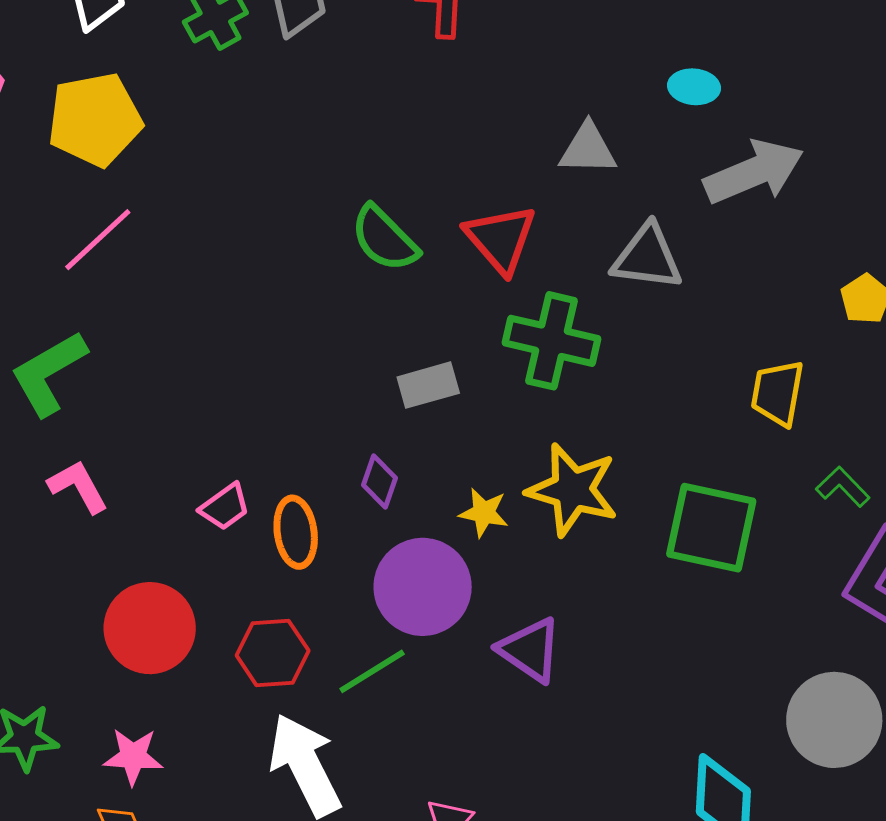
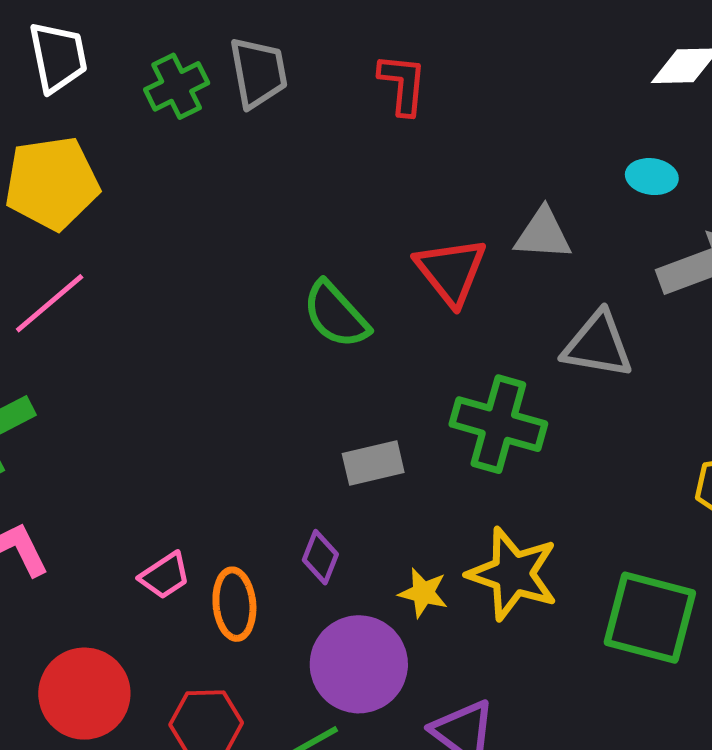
red triangle: (501, 239) -> (451, 271), moved

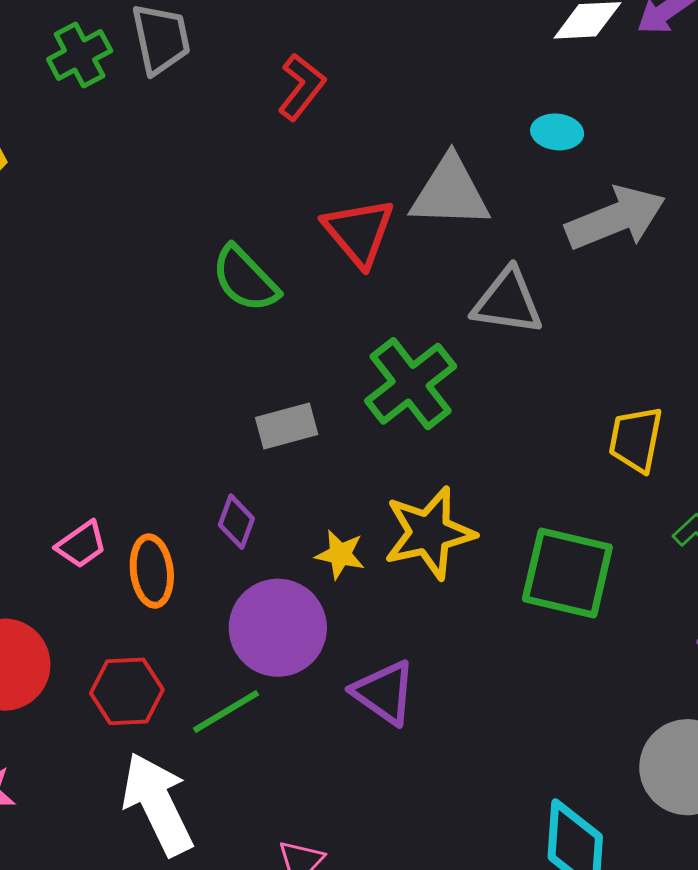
red L-shape: (403, 84) -> (301, 87), moved, turned 34
gray triangle: (543, 234) -> (450, 192), size x1.4
green cross: (498, 424) -> (411, 384), turned 38
yellow star: (513, 574) -> (429, 533), turned -30

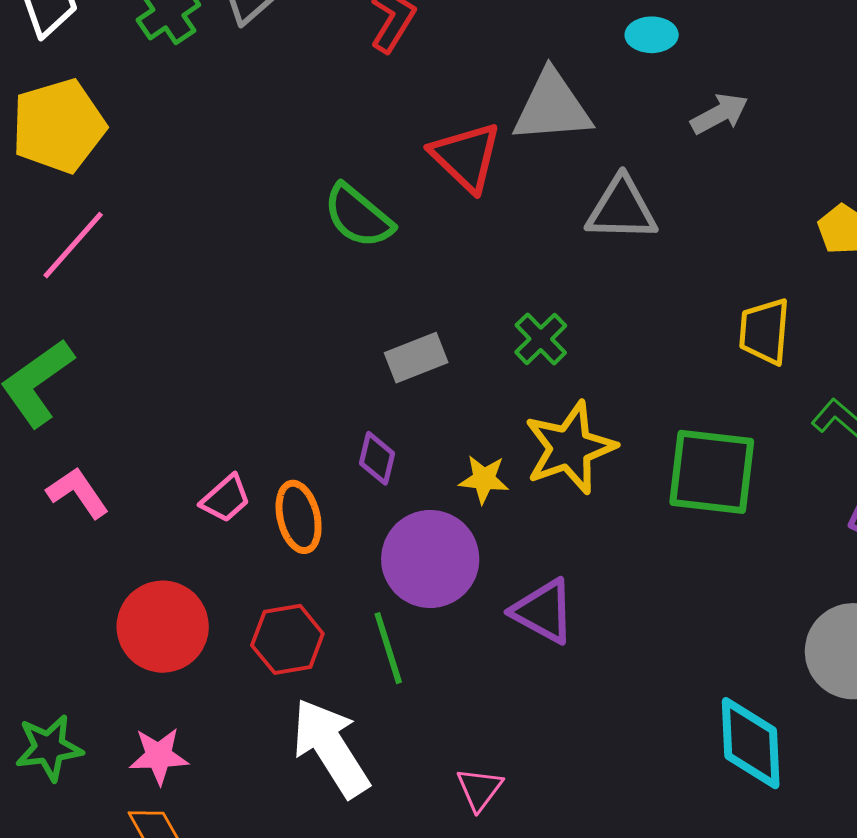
gray arrow: (616, 218) -> (719, 114), size x0.6
green cross: (411, 384) -> (541, 339), moved, size x0.6
green line: (226, 711) -> (388, 648), turned -70

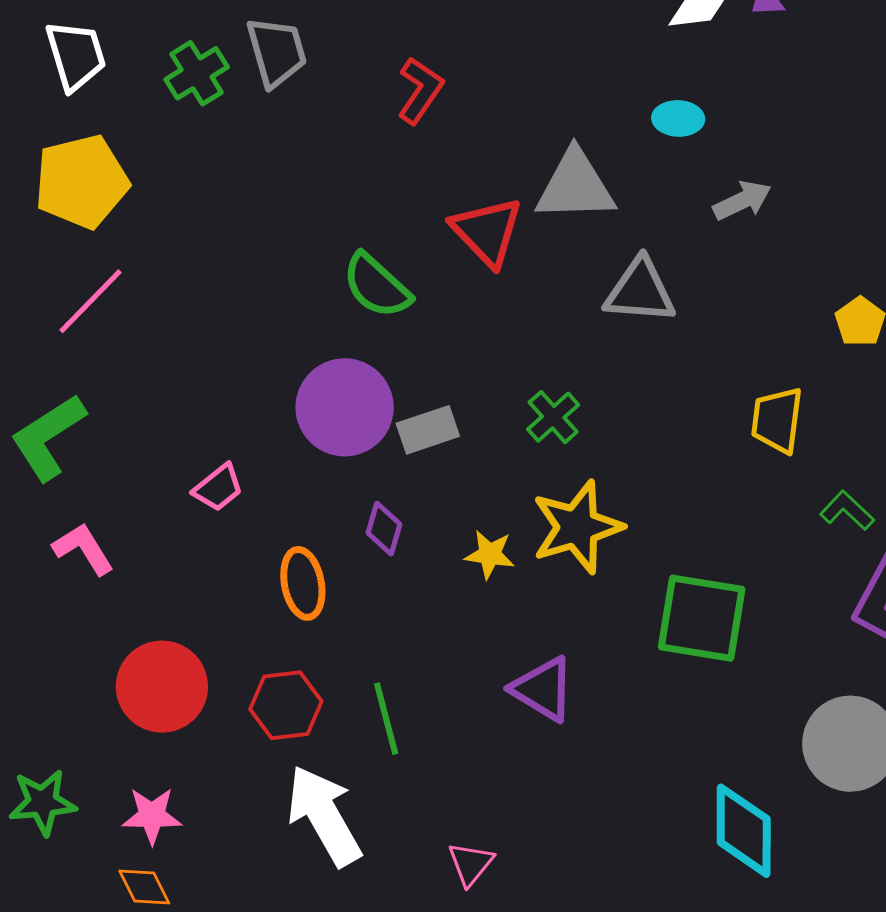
green square: (712, 472) -> (702, 618), moved
pink trapezoid: (226, 499) -> (218, 488), moved
purple circle: (430, 559) -> (345, 407), moved

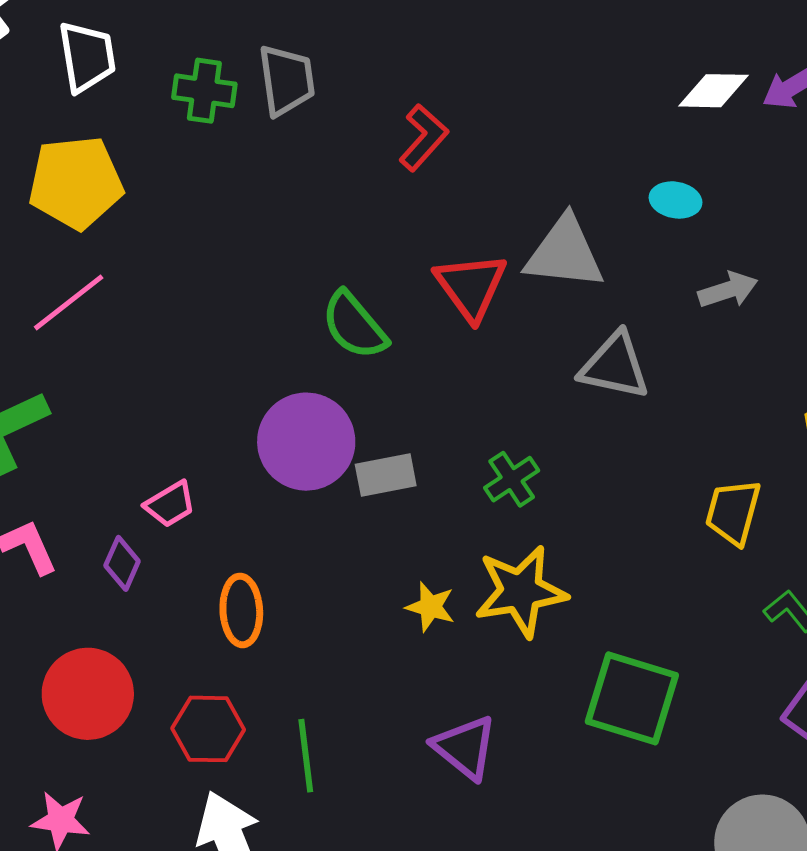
green cross: (197, 73) -> (204, 91), turned 32
purple diamond: (384, 529) -> (122, 563), moved

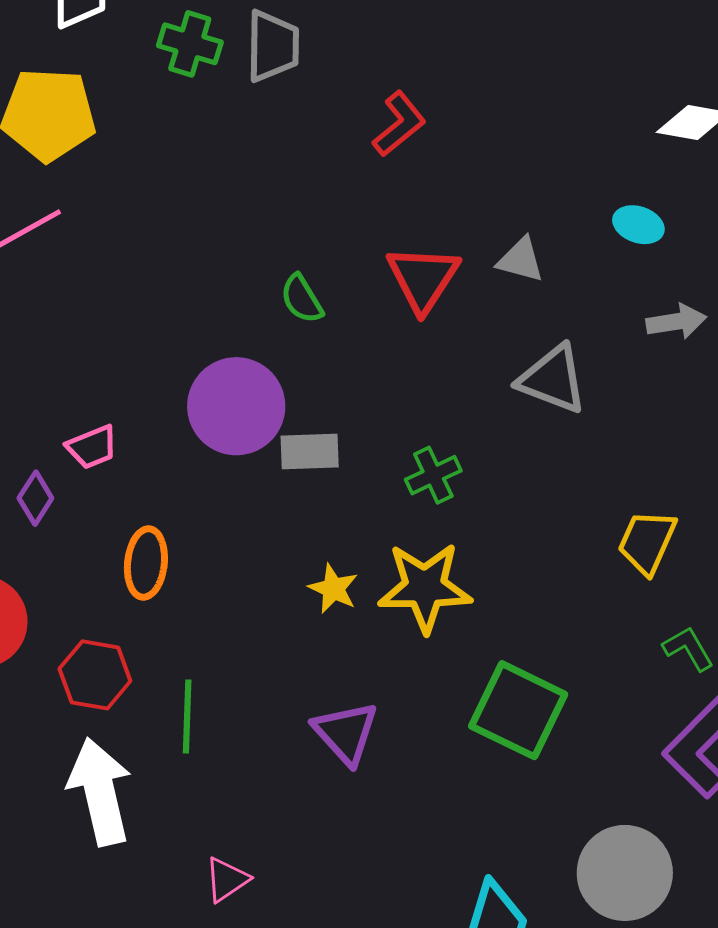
gray triangle: (565, 253) -> (521, 260), size x0.6
green semicircle: (354, 325) -> (302, 299), size x0.7

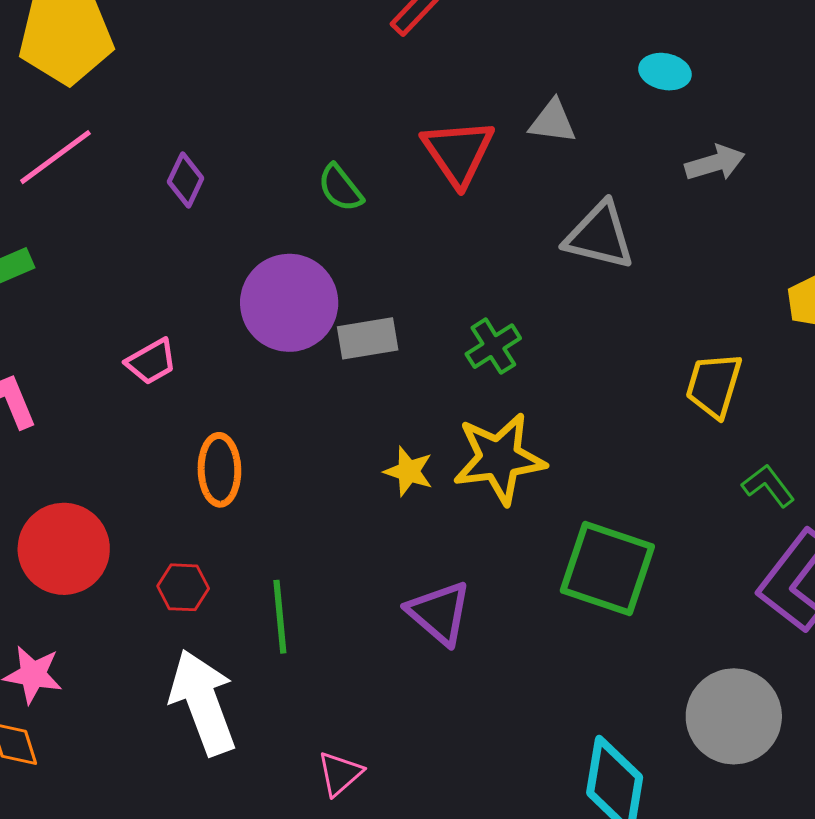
purple diamond: (35, 498) -> (186, 180), moved
red hexagon: (95, 675) -> (183, 587), size x0.7

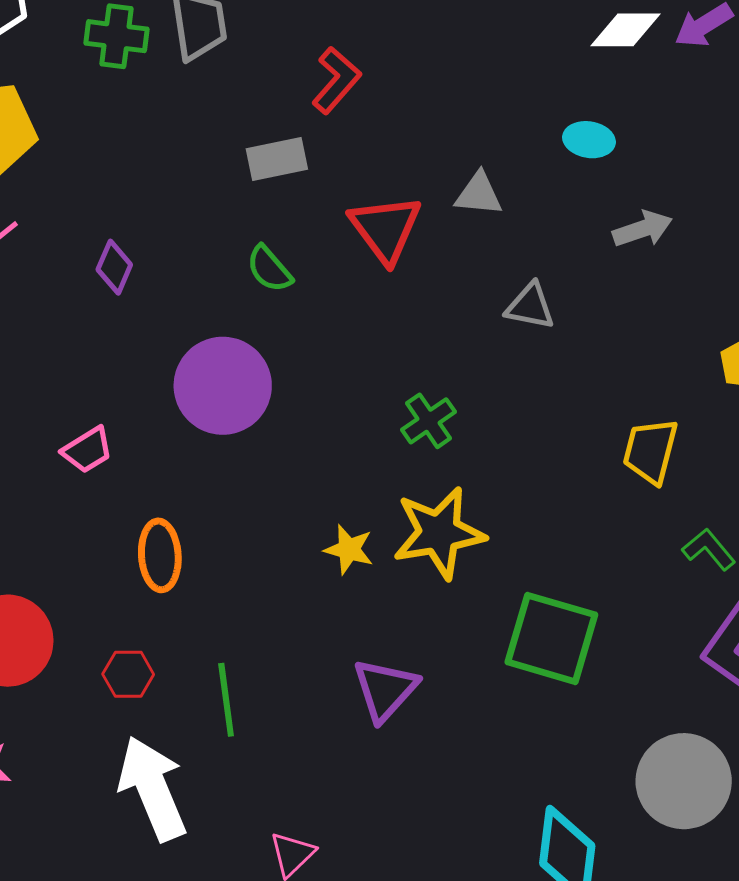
gray triangle: (599, 236) -> (530, 306), size x0.7
gray rectangle: (368, 338) -> (277, 159), moved
purple triangle: (439, 613) -> (385, 690), turned 34

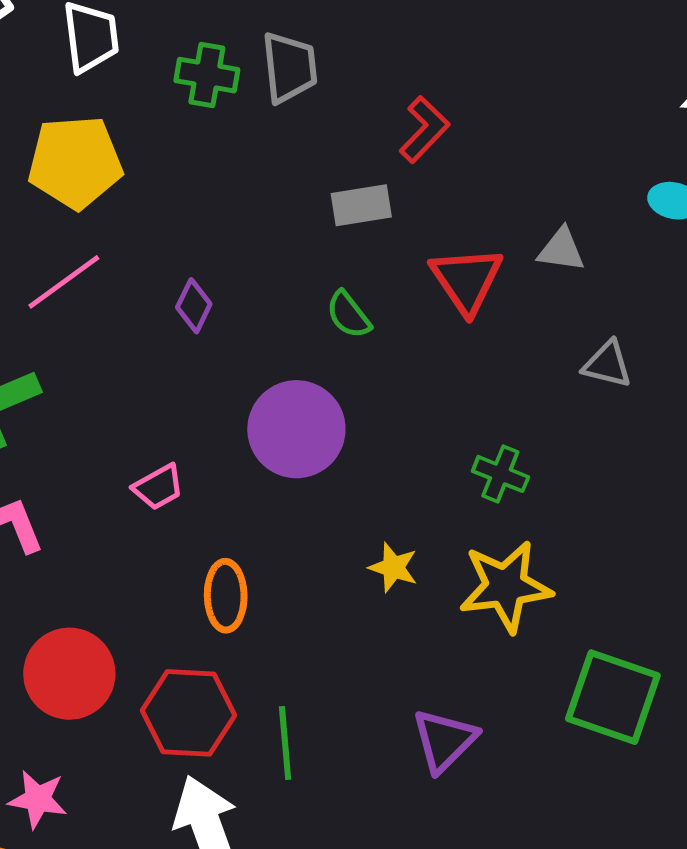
green cross: (429, 421) -> (500, 474), turned -36
yellow star: (349, 549) -> (393, 567), moved
red hexagon: (128, 674) -> (188, 713), size x1.8

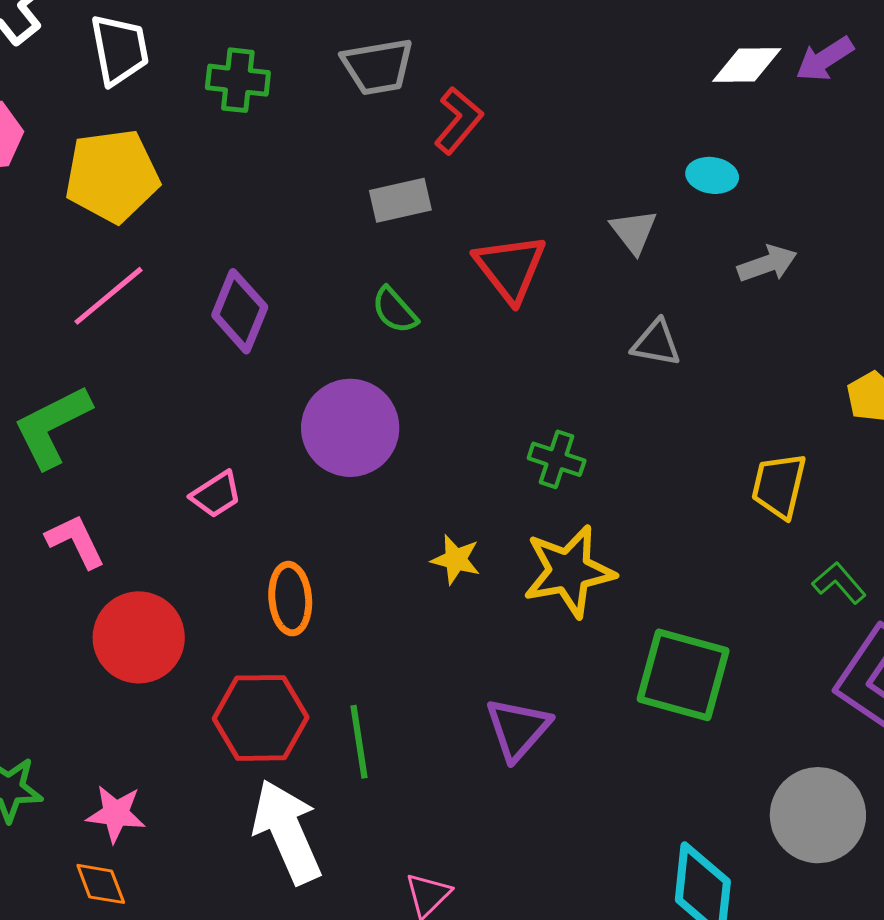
gray trapezoid: (289, 67) -> (378, 66), moved, turned 90
gray triangle: (561, 250) -> (634, 231), moved, turned 48
purple diamond: (194, 306) -> (240, 311), size x1.5
red circle: (69, 674) -> (139, 637), moved

